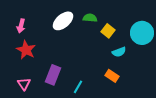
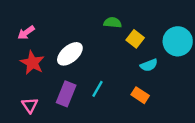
white ellipse: (63, 21) -> (70, 54), moved
pink arrow: (21, 26) -> (26, 33), turned 40
cyan line: (78, 87) -> (98, 89), moved

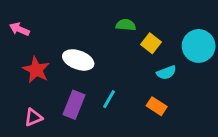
pink arrow: (26, 33) -> (19, 29), moved, turned 60
white ellipse: (70, 54) -> (78, 60), turned 60
pink triangle: (30, 105) -> (33, 117), turned 42

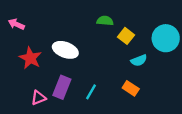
cyan line: (109, 99) -> (91, 92), moved
pink triangle: (33, 117) -> (38, 98), moved

